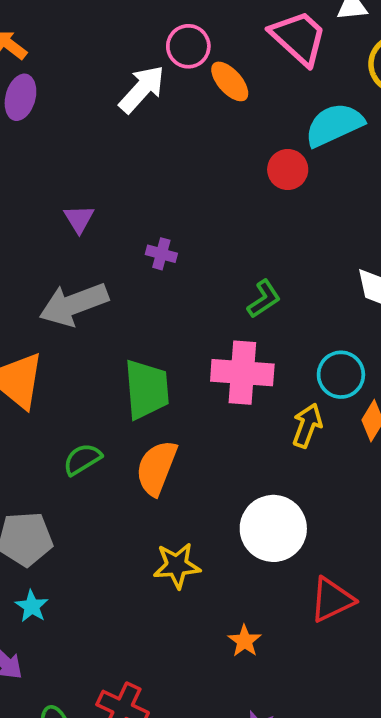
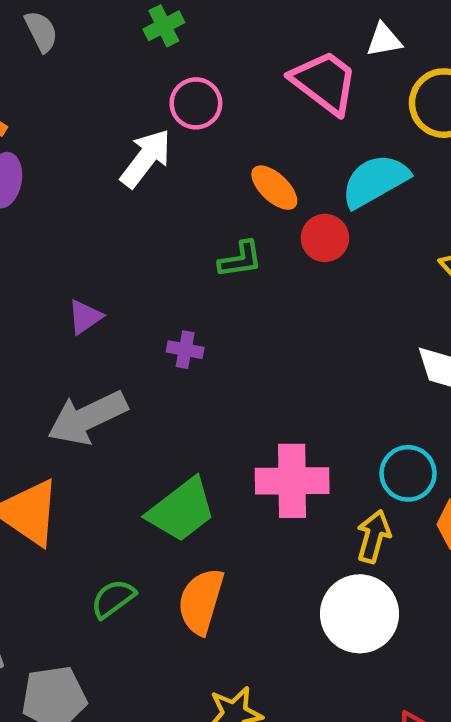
orange ellipse: (230, 81) -> (274, 188), moved
purple triangle: (79, 219) -> (85, 317), turned 32
green L-shape: (264, 299) -> (240, 259), moved, turned 30
green trapezoid: (147, 389) -> (181, 510), turned 62
white circle: (273, 528) -> (360, 614), moved

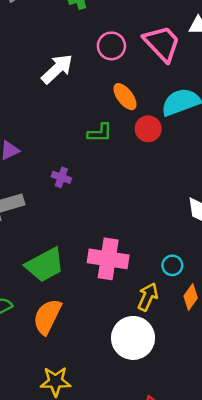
pink circle: (196, 103) -> (111, 46), moved
cyan circle: (408, 473) -> (172, 265), size x0.7

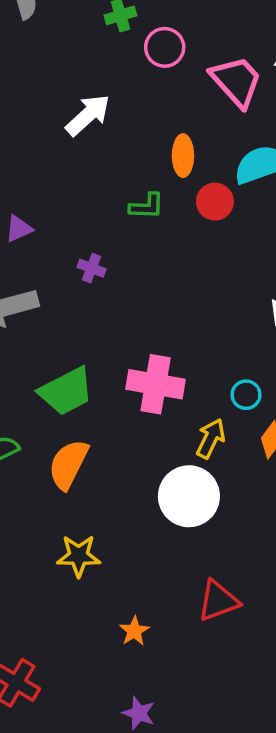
pink circle: (111, 46) -> (165, 47), moved
orange ellipse: (125, 97) -> (183, 156), turned 36

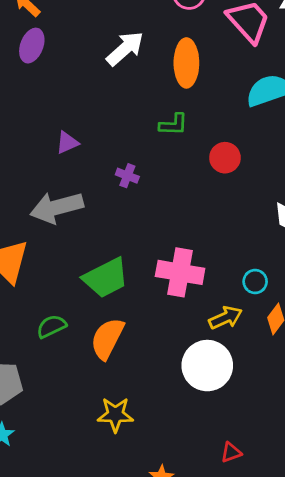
orange ellipse: (183, 156) -> (186, 63), moved, size x1.4
red circle: (215, 202) -> (225, 158), moved
yellow arrow: (211, 438) -> (226, 318), turned 40
red triangle: (218, 601) -> (231, 452), size x0.6

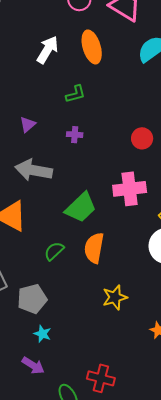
green L-shape: (173, 124) -> (76, 94), moved
red circle: (225, 158) -> (142, 138), moved
gray arrow: (57, 207) -> (34, 170), turned 42

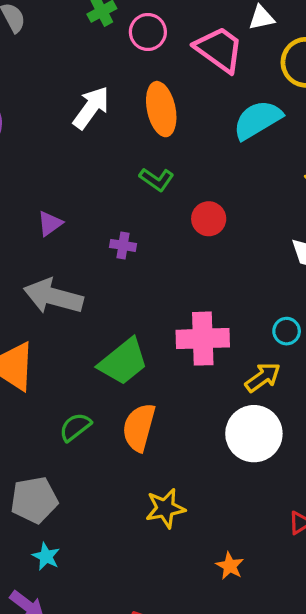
green L-shape: (76, 94) -> (157, 179), moved, turned 45
red circle: (142, 138) -> (209, 219), moved

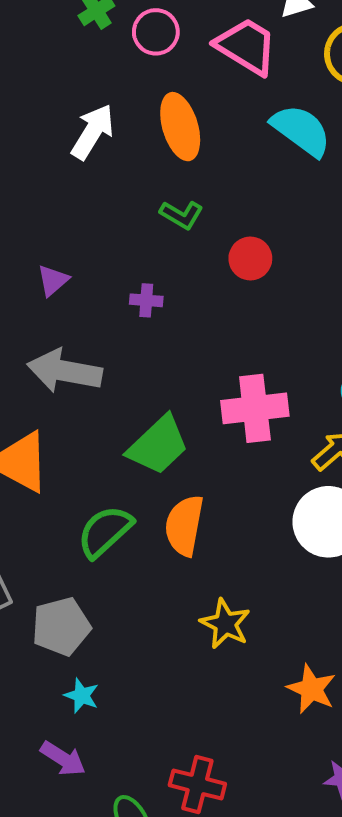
cyan semicircle: (257, 120) -> (301, 130), turned 72
green semicircle: (75, 427) -> (105, 531), size x1.4
yellow star: (165, 508) -> (225, 624), turned -30
orange star: (230, 566) -> (311, 689), size x1.4

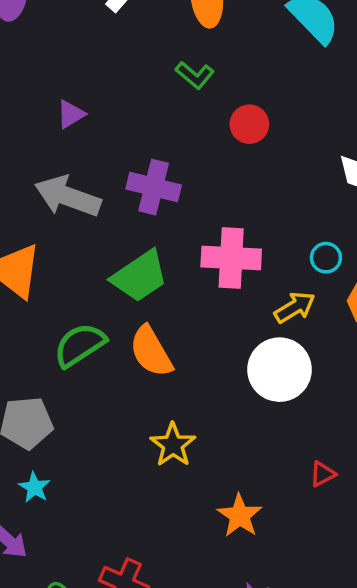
purple cross: (146, 300) -> (154, 187), moved, size x1.8
orange semicircle: (184, 525) -> (151, 352), turned -50

